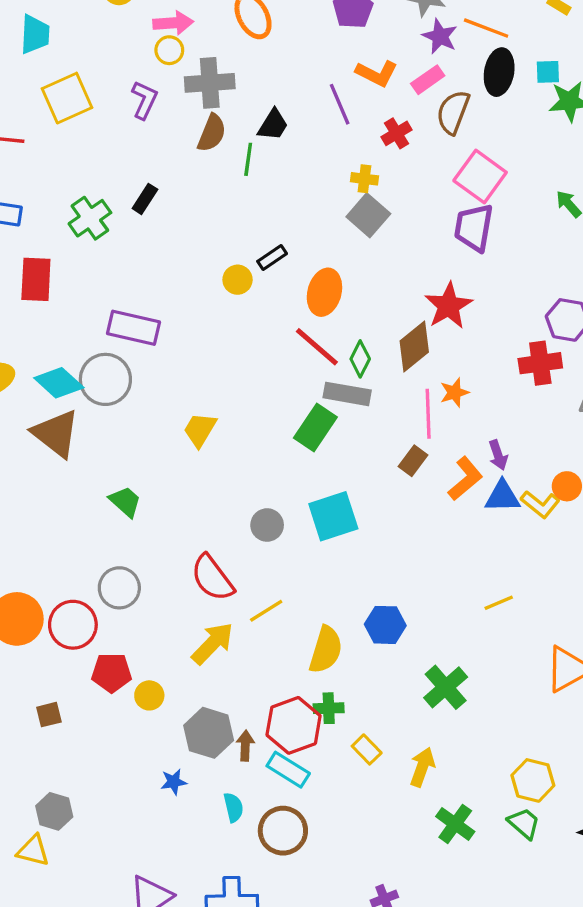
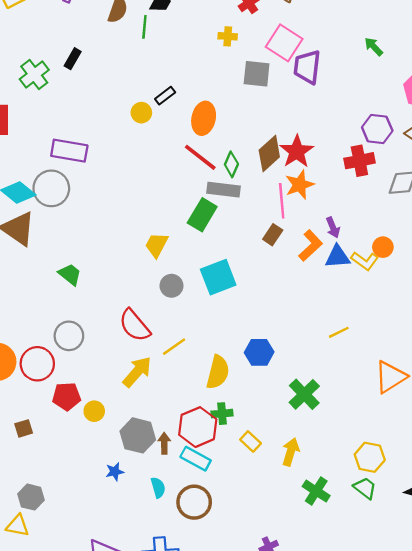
pink square: (480, 176) -> (284, 43), moved
gray square: (368, 215) -> (257, 74), moved, turned -32
red star: (449, 306) -> (297, 151), moved
orange star: (454, 392) -> (300, 185), size x1.4
yellow trapezoid: (200, 430) -> (157, 245), moved

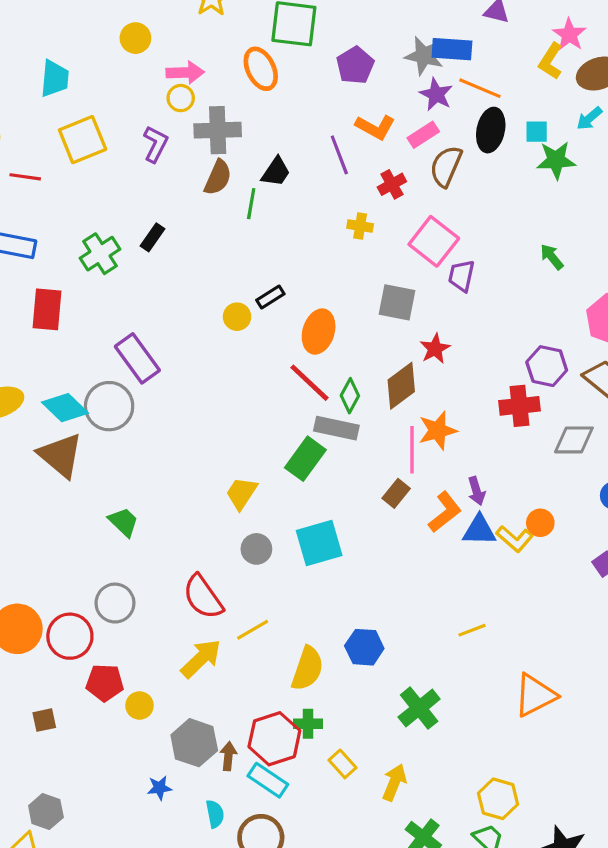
purple trapezoid: (307, 67) -> (461, 276), size x0.7
gray square: (257, 74) -> (397, 302), moved
purple rectangle: (69, 151) -> (137, 358), turned 39
red star: (297, 151) -> (435, 349), moved, size x0.7

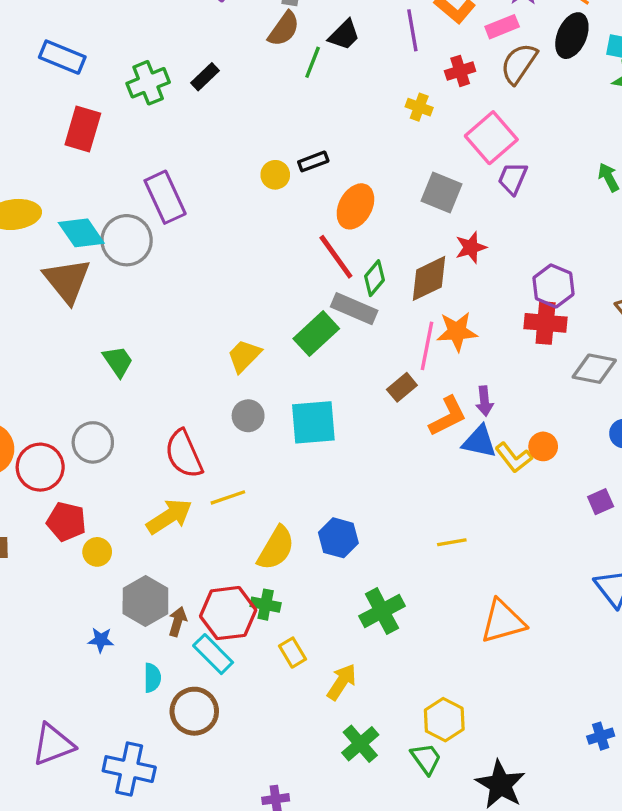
purple hexagon: (547, 366) -> (554, 286), moved

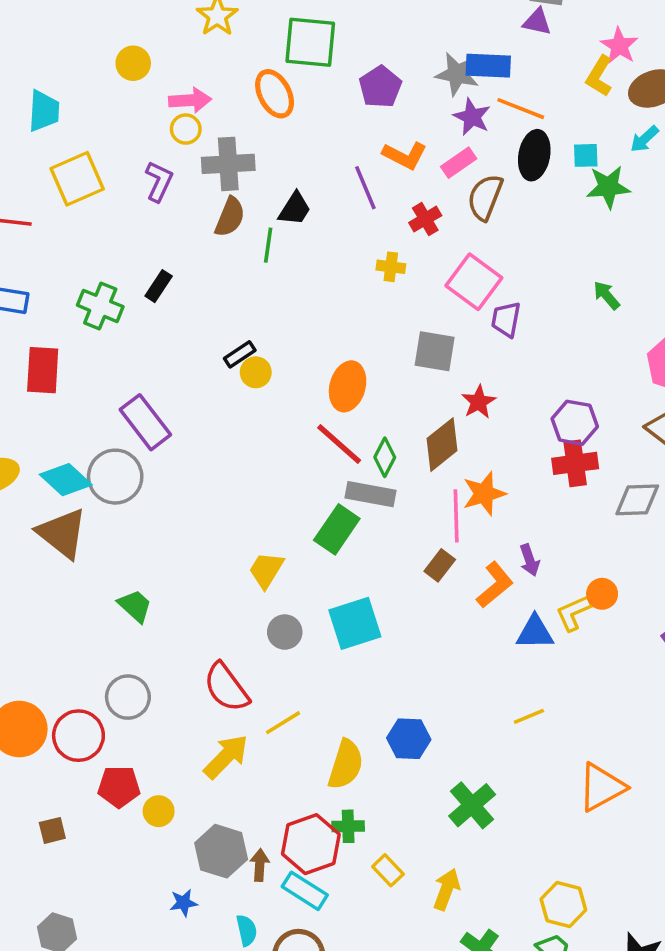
green cross: (148, 83) -> (100, 306), turned -33
black rectangle: (313, 161) -> (240, 354), moved
blue triangle: (479, 442) -> (535, 632), moved
yellow L-shape: (514, 458) -> (574, 613), turned 117

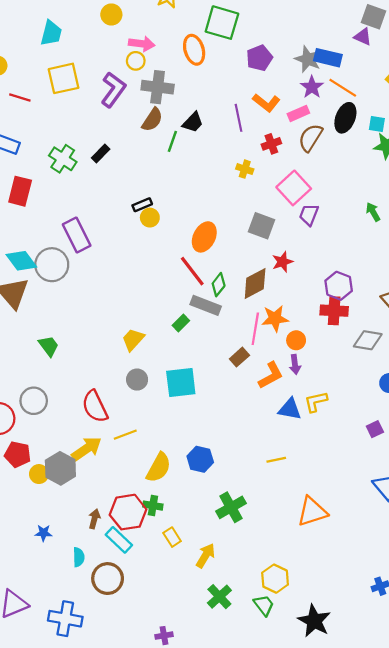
purple L-shape: (159, 181) -> (113, 90), size x1.4
green rectangle: (337, 529) -> (181, 323), size x0.6
orange circle: (602, 594) -> (296, 340), moved
gray hexagon: (221, 851) -> (60, 468), moved

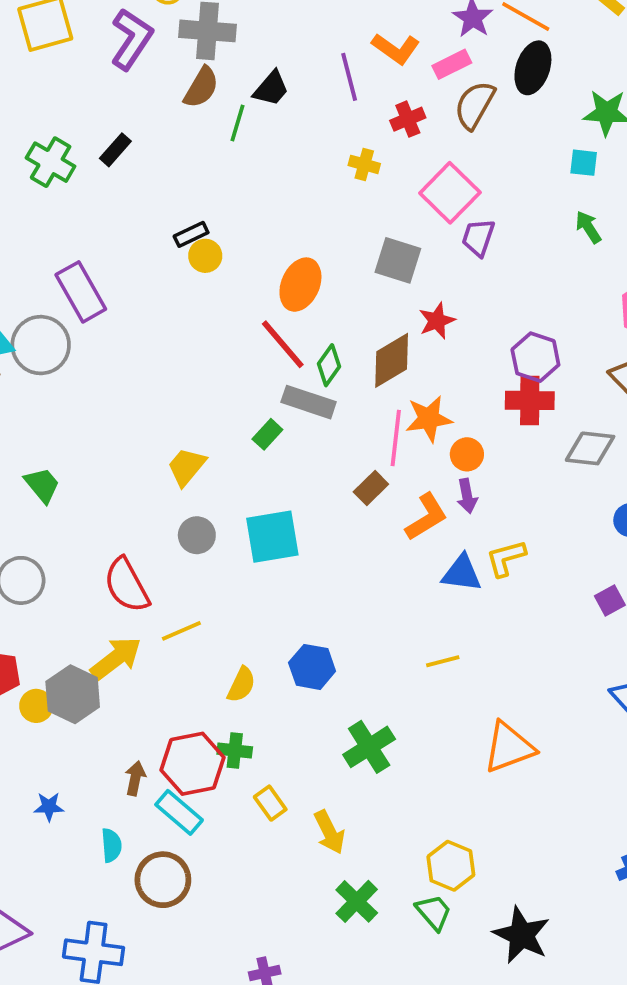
cyan square: (377, 124) -> (584, 163), moved
yellow semicircle: (159, 468) -> (241, 685), size x0.7
yellow arrow: (206, 556) -> (329, 832), turned 125

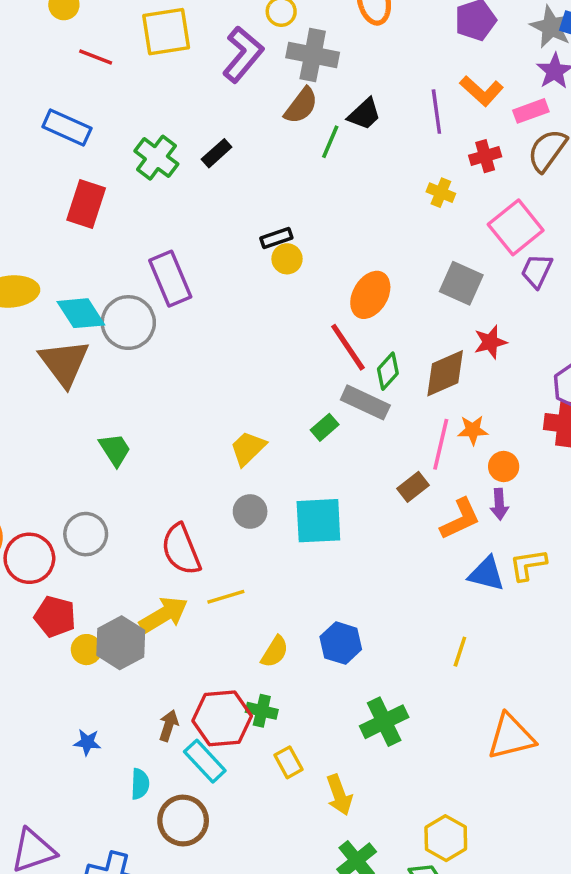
orange star: (429, 419) -> (473, 430), size x0.7
yellow line: (443, 661) -> (460, 652), turned -64

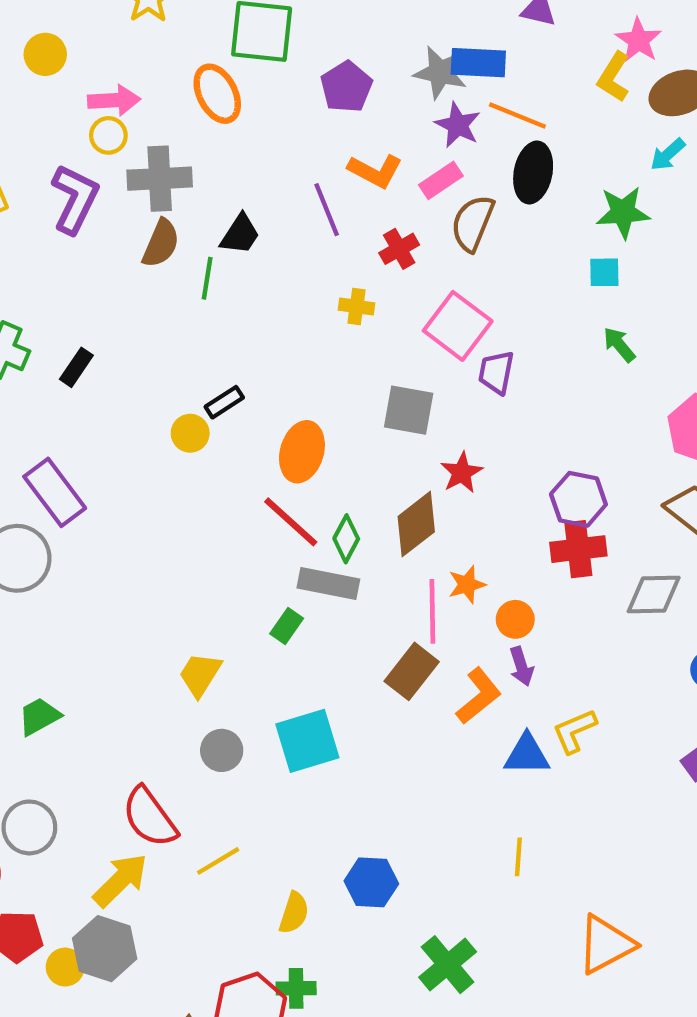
black rectangle: (217, 153) -> (76, 367), moved
black rectangle: (276, 238) -> (224, 402), moved
green trapezoid: (115, 450) -> (39, 716), turned -72
brown rectangle: (413, 487) -> (412, 671), size x1.4
yellow arrow: (164, 615) -> (120, 880), moved

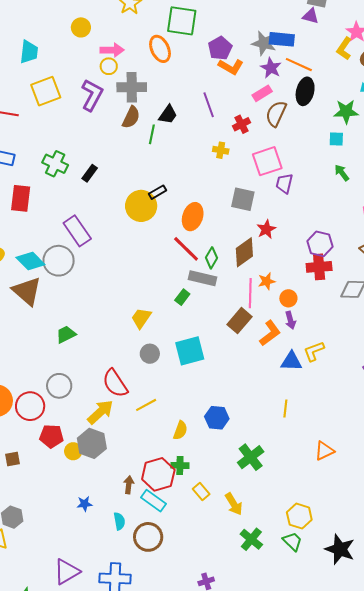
orange L-shape: (375, 171) -> (231, 67), moved
pink square: (458, 326) -> (267, 161), turned 32
yellow circle: (190, 433) -> (141, 206), size x1.8
orange triangle: (606, 944) -> (324, 451), size x0.7

